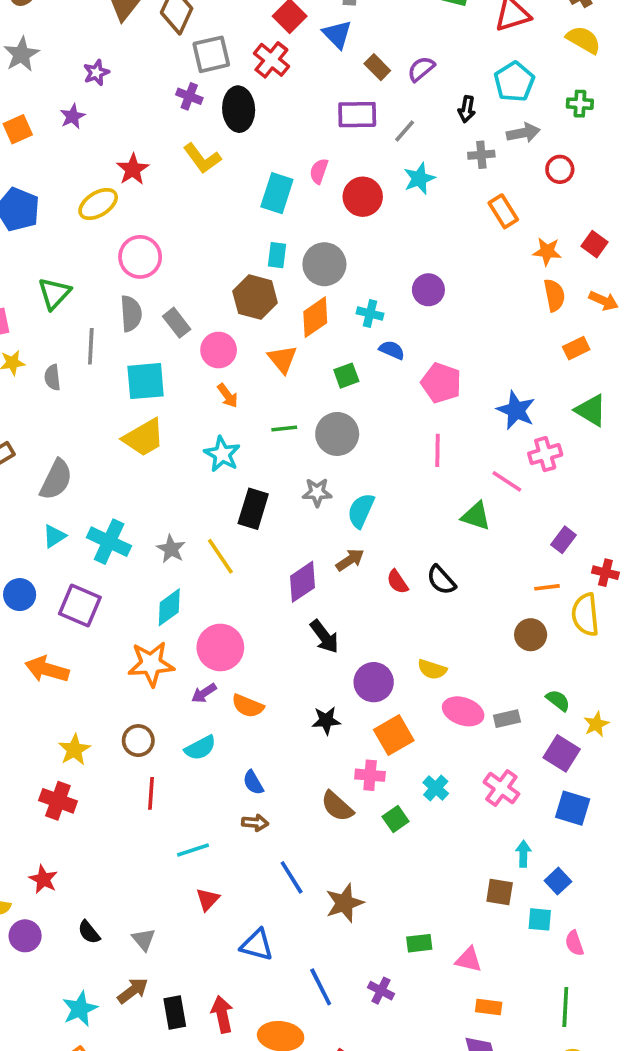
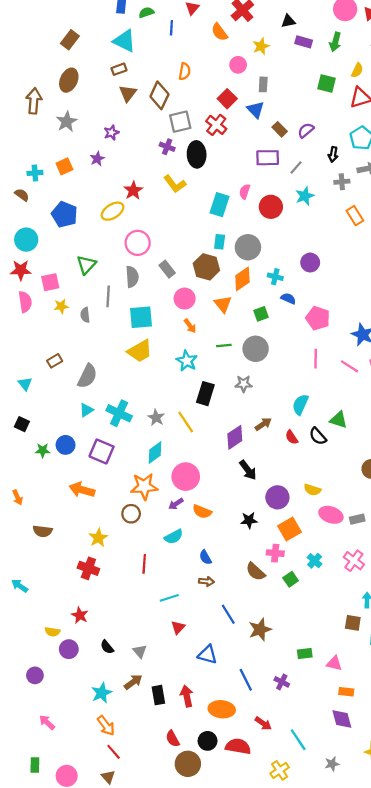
gray rectangle: (177, 323) -> (167, 269), moved
pink line: (507, 481) -> (350, 366), moved
cyan semicircle: (361, 511) -> (300, 405), moved
green triangle: (476, 516) -> (339, 420), moved
brown circle: (138, 741) -> (131, 514), moved

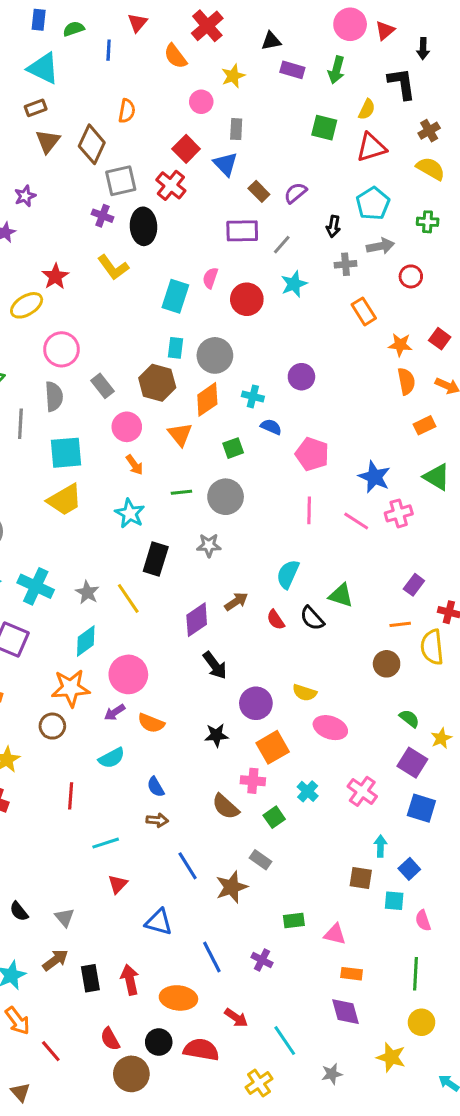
gray rectangle: (357, 519) -> (260, 860), moved, turned 48
red line: (114, 752) -> (51, 1051), moved

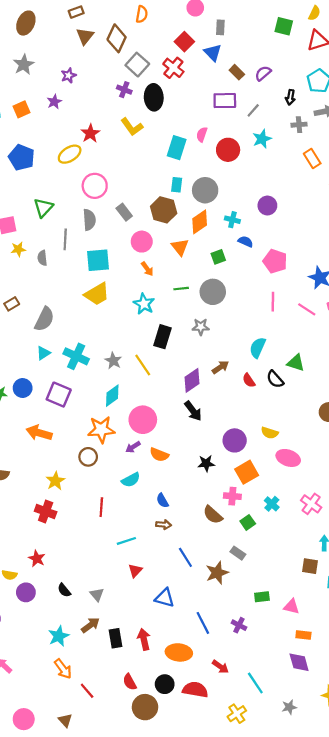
gray square: (121, 181) -> (137, 65), turned -35
black arrow: (215, 665) -> (193, 411), moved

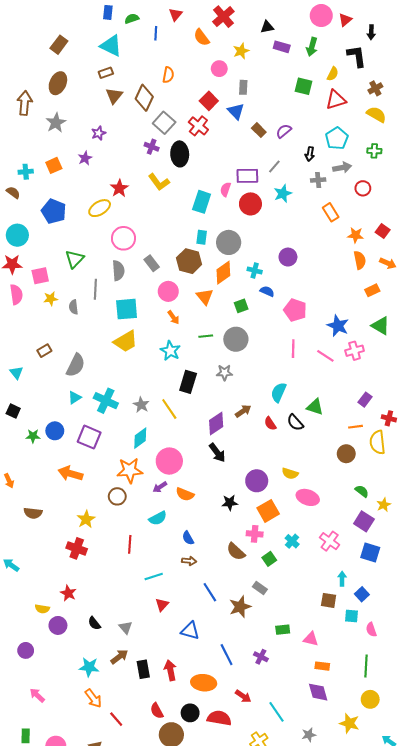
purple rectangle: (225, 101) -> (247, 176), moved
cyan star: (59, 636) -> (89, 667), turned 30

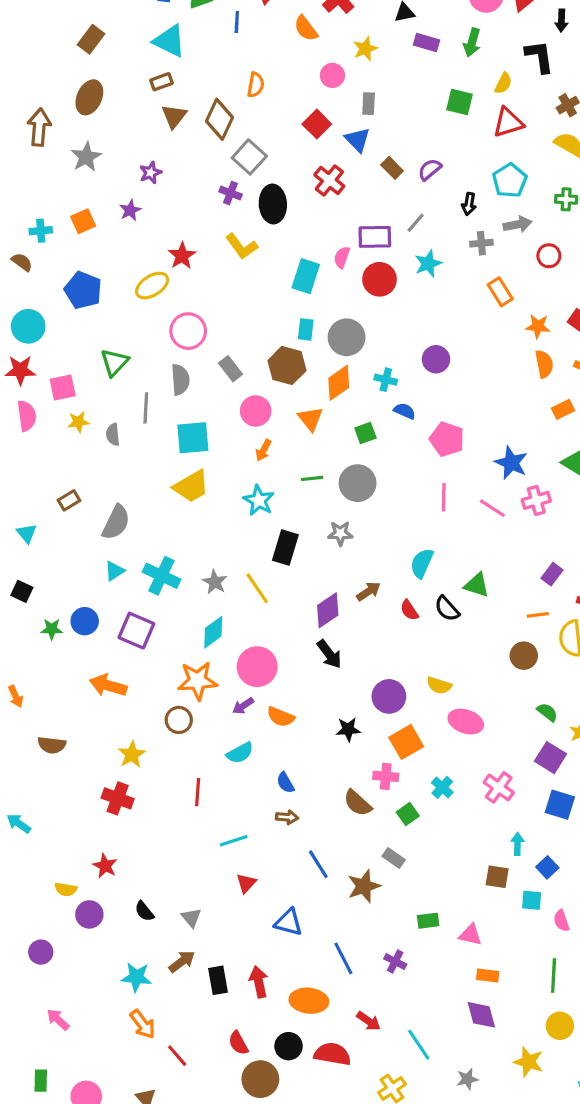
red cross: (198, 126) -> (329, 180), moved
orange arrow: (173, 317) -> (263, 450), turned 64

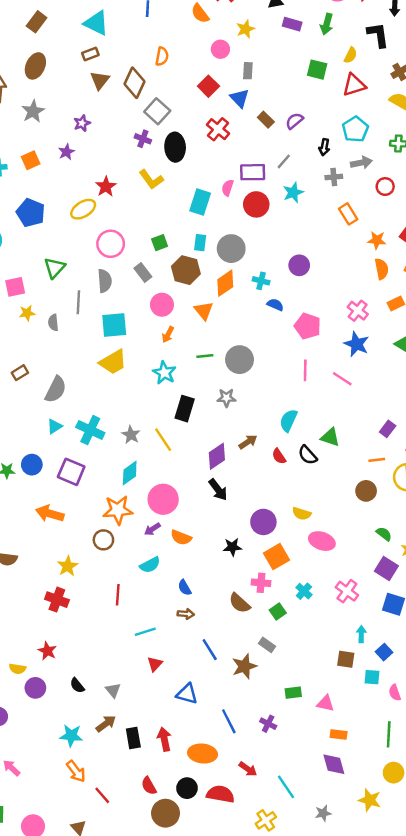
green square: (365, 433) -> (160, 243), moved
pink cross: (536, 500) -> (358, 311), moved, turned -36

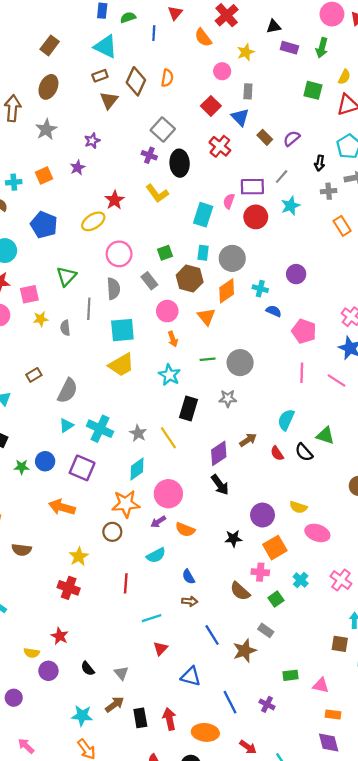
brown diamond: (134, 83) -> (136, 81), moved
orange arrow: (168, 335) -> (173, 339), turned -48

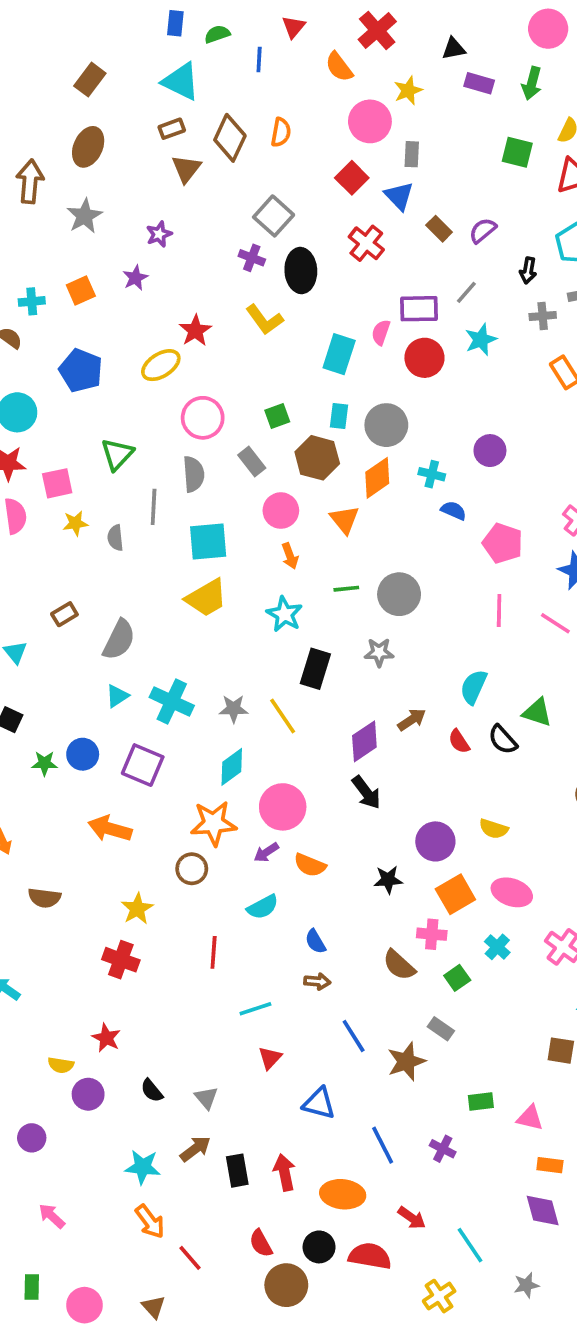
pink circle: (222, 71) -> (370, 121), size x1.5
gray star: (138, 433) -> (234, 709), turned -30
pink ellipse: (317, 533) -> (512, 892), moved

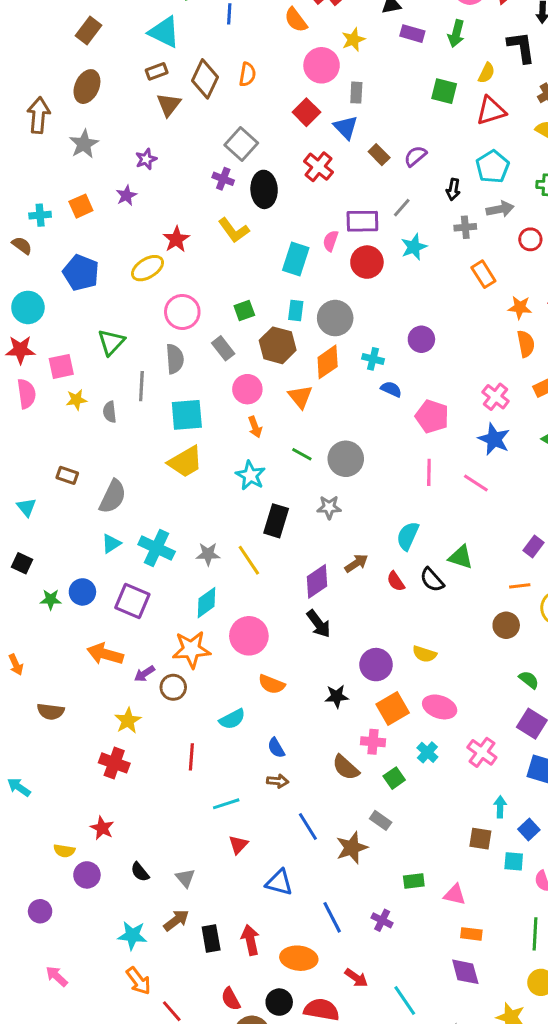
green line: (346, 589) -> (302, 454), turned 35
brown rectangle: (64, 614) -> (67, 475), turned 50
purple arrow: (266, 852) -> (144, 674), moved

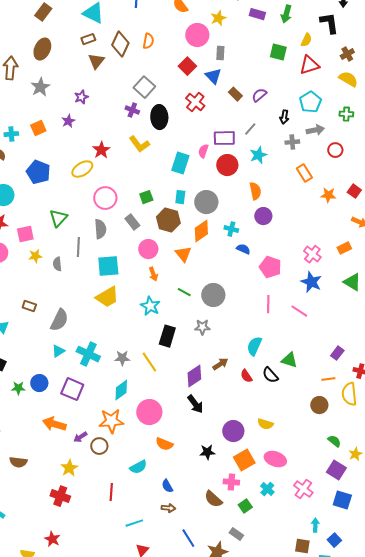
orange semicircle: (526, 344) -> (255, 191), moved

